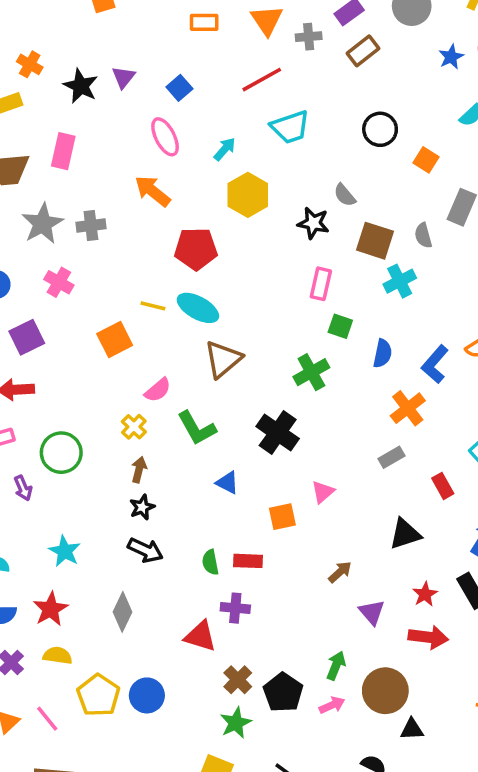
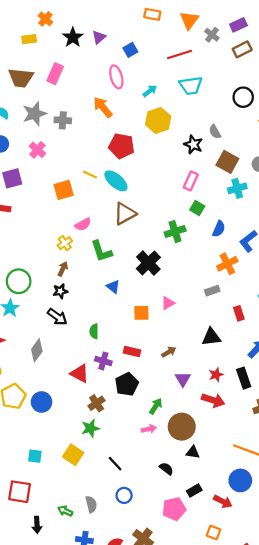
gray cross: (309, 37) -> (212, 35), turned 32
green circle: (61, 453) -> (19, 281), moved
red rectangle: (248, 561) -> (132, 351), moved
black pentagon: (283, 692) -> (127, 384), moved

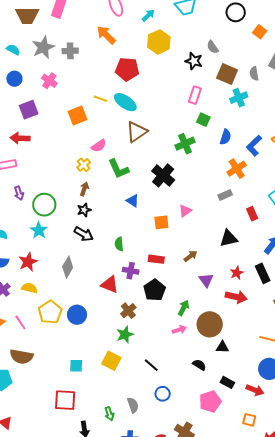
black rectangle: (194, 490) -> (227, 382), turned 64
green arrow: (65, 511) -> (109, 414), turned -128

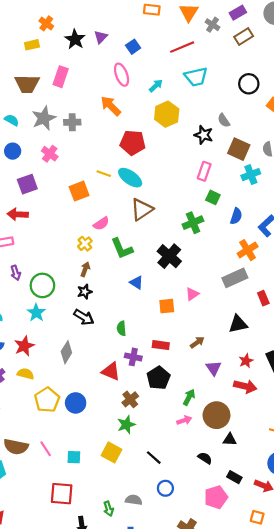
gray rectangle: (225, 195) -> (235, 278), size x1.6
pink line: (20, 322) -> (46, 449), moved
gray semicircle: (133, 405) -> (134, 500), turned -63

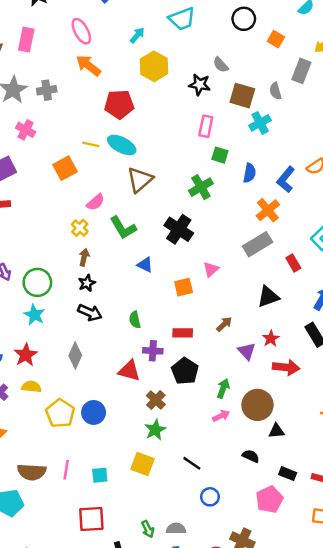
pink ellipse: (122, 75) -> (81, 31), moved
red star: (246, 361) -> (271, 339), moved
pink line: (46, 449) -> (66, 470), turned 49
gray semicircle: (134, 500) -> (176, 529), moved

